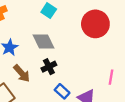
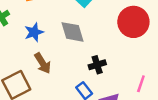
black cross: (49, 67) -> (97, 65), moved

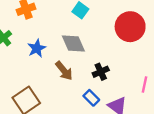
brown arrow: (43, 63) -> (64, 71), moved

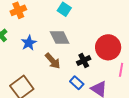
red circle: (130, 27) -> (108, 47), moved

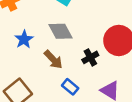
blue rectangle: (77, 83) -> (70, 87), moved

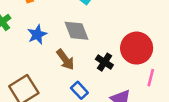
black cross: (90, 57) -> (104, 62), turned -35

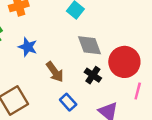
gray diamond: (76, 31) -> (90, 45), moved
blue star: (37, 34) -> (28, 47), turned -30

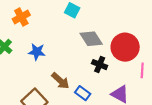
brown arrow: (55, 72) -> (60, 81), moved

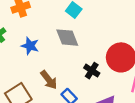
gray diamond: (91, 39) -> (67, 38), moved

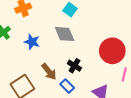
black cross: (92, 71) -> (74, 66), moved

